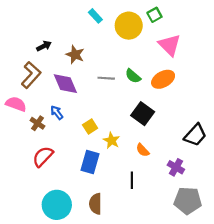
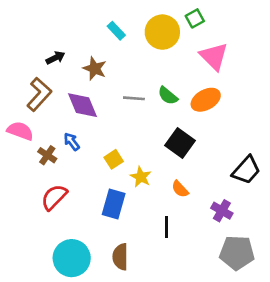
cyan rectangle: (95, 16) -> (116, 31), moved

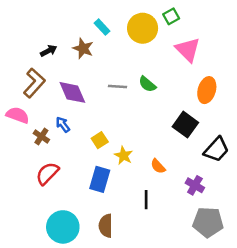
brown star: (95, 69) -> (83, 48), moved
orange ellipse: (206, 100) -> (207, 90), moved, turned -45
black square: (180, 143) -> (185, 125), moved

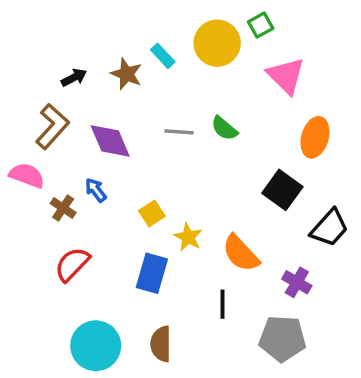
cyan rectangle: (102, 27) -> (163, 56), moved
orange semicircle: (158, 166) -> (241, 253), size x1.6
gray pentagon: (208, 222) -> (282, 338), moved

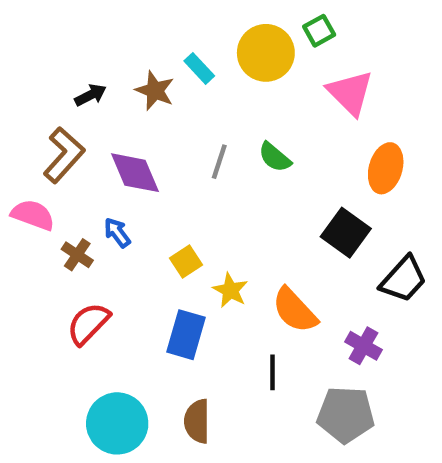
gray line: (179, 132) -> (219, 162), turned -76

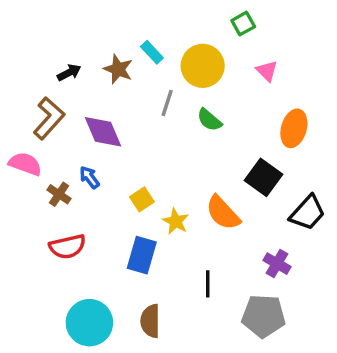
yellow circle: (266, 53) -> (203, 66), moved
pink triangle: (350, 93) -> (267, 71), size x0.6
gray line: (219, 162) -> (167, 103), moved
orange semicircle: (295, 310) -> (223, 213), moved
red semicircle: (88, 324) -> (67, 247), turned -147

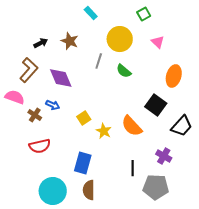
cyan rectangle: (152, 52) -> (91, 13), moved
blue arrow: (89, 177) -> (53, 105), turned 152
blue rectangle: (142, 255) -> (83, 163), moved
black line: (208, 284) -> (133, 168), moved

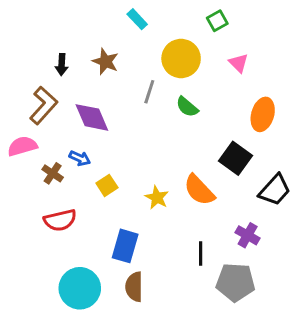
black arrow: (41, 43) -> (62, 65), turned 120
pink semicircle: (15, 97) -> (22, 146), turned -36
yellow square: (84, 118) -> (107, 185), moved

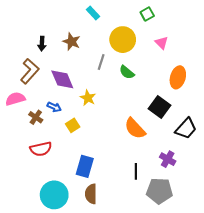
yellow star: (157, 198) -> (88, 98), moved

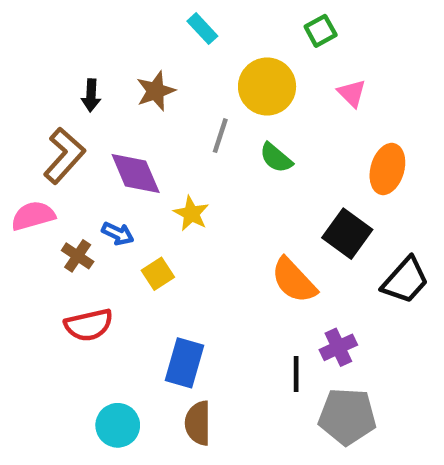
brown star: (72, 42) -> (156, 91), turned 30
purple cross: (168, 159) -> (338, 347), moved, turned 35
cyan circle: (54, 195) -> (118, 425), size x0.7

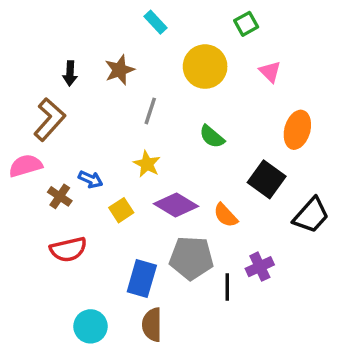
gray line: (220, 136) -> (150, 111), moved
green semicircle: (276, 158) -> (212, 137), moved
purple diamond: (136, 173) -> (176, 205), moved, turned -36
orange semicircle: (294, 280) -> (226, 215), size x0.7
gray pentagon: (347, 416) -> (191, 258), moved

